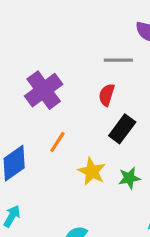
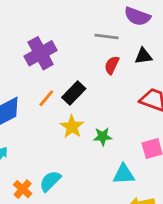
red semicircle: (107, 95) -> (112, 65), moved
black rectangle: (122, 129) -> (74, 93), moved

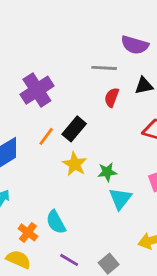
cyan triangle: (124, 174) -> (120, 199), moved, turned -45
cyan semicircle: (50, 181) -> (56, 222), turned -70

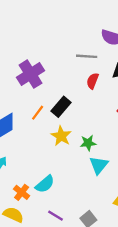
cyan semicircle: (56, 222) -> (45, 184), turned -102

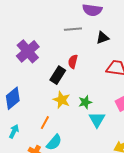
red semicircle: (93, 81) -> (73, 62), moved
orange line: (38, 113) -> (45, 123), moved

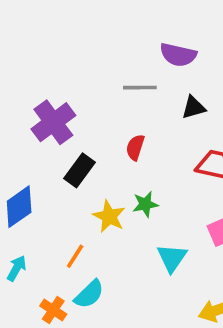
black rectangle: (58, 75) -> (79, 170), moved
green star: (85, 102) -> (145, 204), moved

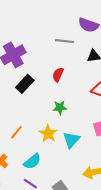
yellow star: (109, 216) -> (48, 134), moved
cyan semicircle: (89, 294) -> (32, 161), moved

